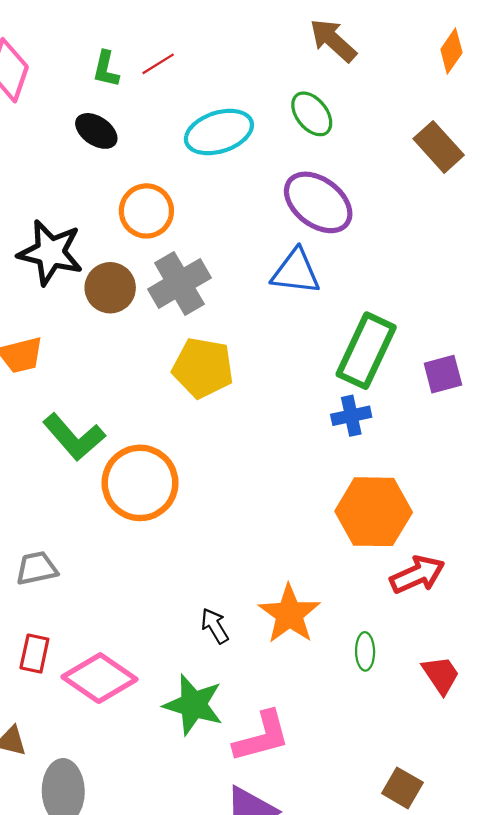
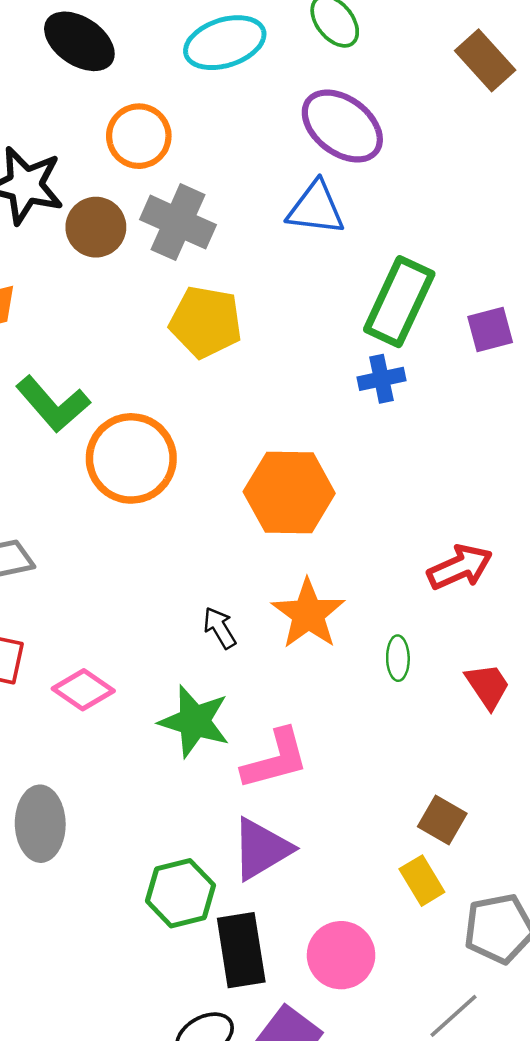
black ellipse: (96, 131) -> (79, 41), size x1.4
gray cross: (179, 283) -> (178, 222), turned -36
orange hexagon: (374, 512) -> (289, 493), moved
pink diamond: (100, 678) -> (83, 690), size x0.7

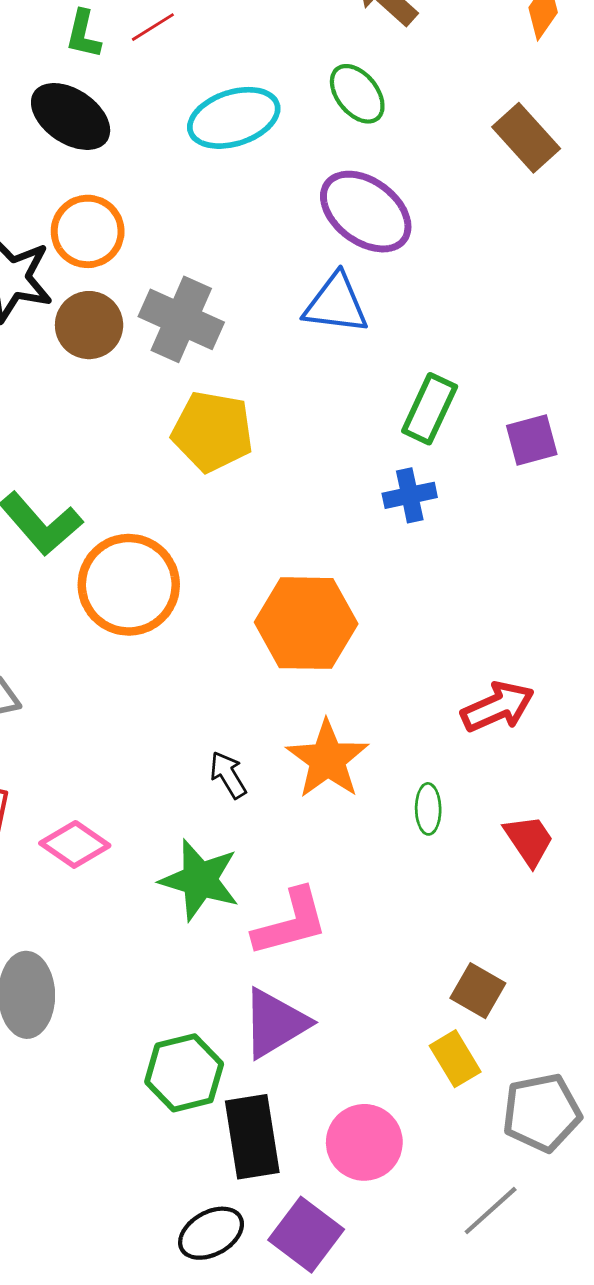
orange circle: (139, 136) -> (88, 231), moved
green rectangle: (399, 302) -> (430, 409), size x0.7

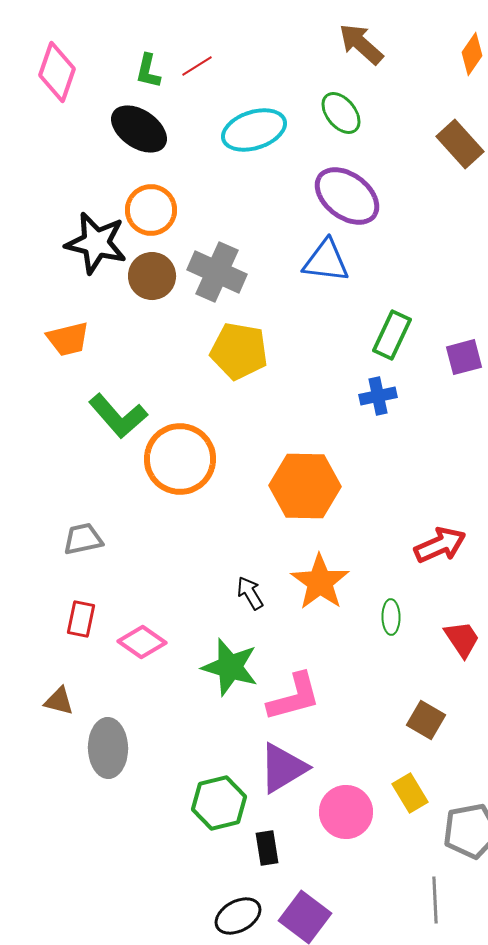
brown square: (478, 991) -> (426, 720), moved
black rectangle: (252, 1137) -> (267, 848), size x0.6
pink circle: (364, 1142) -> (346, 812), moved
gray line: (491, 1211) -> (435, 900), turned -51

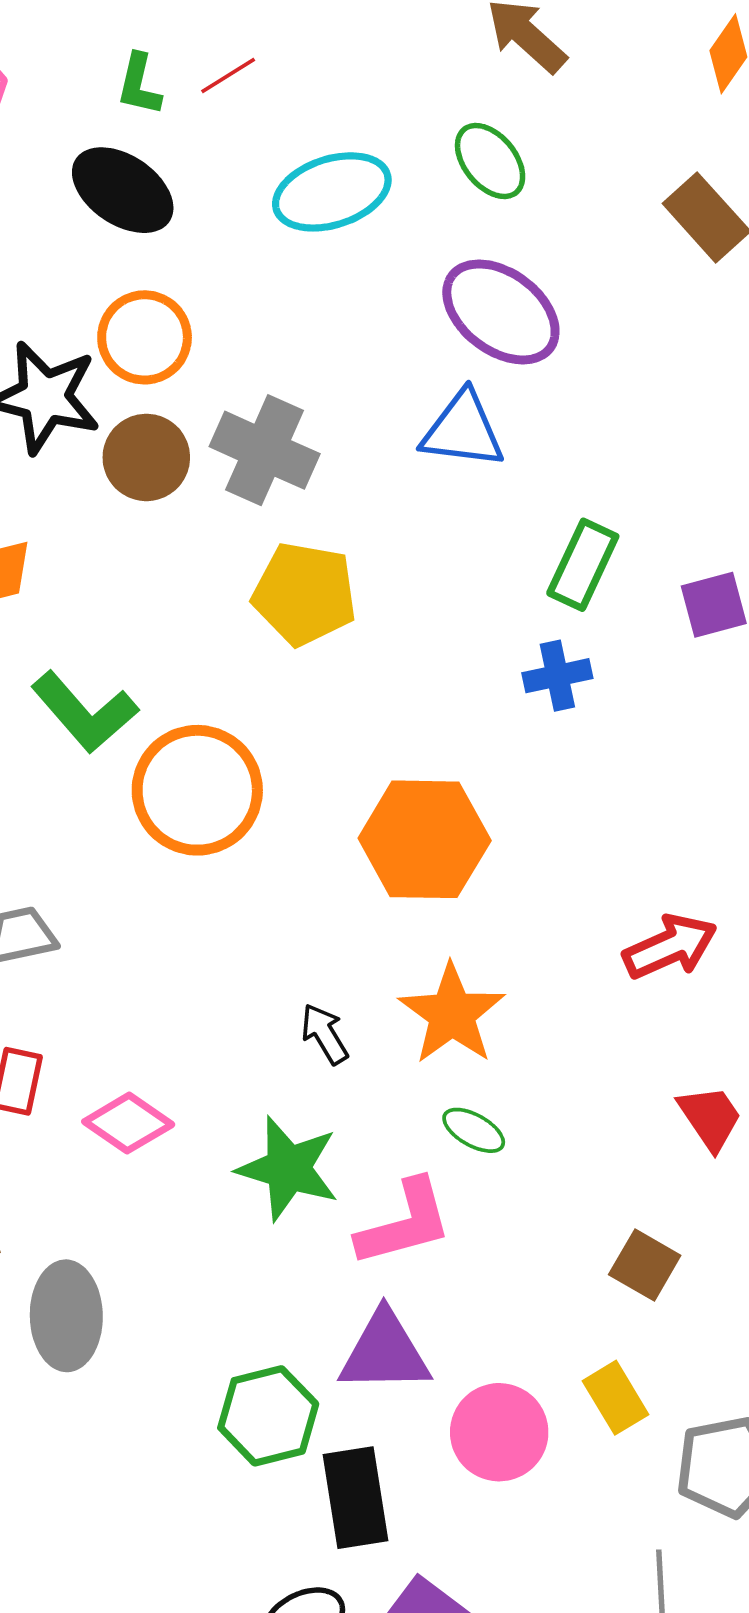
green ellipse: (391, 617) -> (474, 1130), moved, turned -60
purple triangle: (283, 768) -> (385, 1352), turned 30
black rectangle: (267, 848) -> (355, 1498), size x1.6

